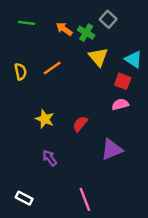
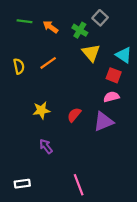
orange arrow: (64, 29) -> (50, 27), moved
yellow star: (45, 119) -> (41, 110), turned -30
purple triangle: (112, 149) -> (103, 122), moved
white rectangle: (24, 198) -> (22, 184), turned -35

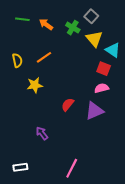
yellow triangle: (91, 53) -> (94, 39), moved
yellow star: (41, 110) -> (35, 85), moved
pink line: (79, 185) -> (72, 168), turned 48

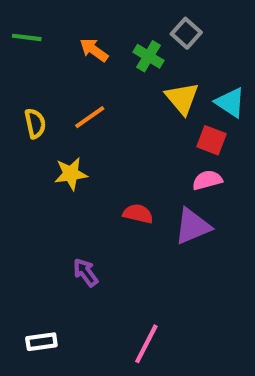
green line: (22, 19) -> (27, 37), moved
yellow triangle: (94, 39) -> (182, 98), moved
red semicircle: (68, 105) -> (138, 214), turned 64

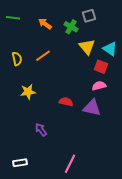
gray square: (186, 33) -> (89, 16), turned 32
yellow star: (71, 174) -> (28, 92), moved
purple triangle: (193, 226) -> (92, 108), turned 36

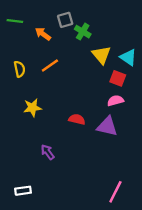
gray square: (89, 16) -> (65, 20), moved
orange arrow: (45, 24) -> (43, 34), moved
pink line: (70, 164) -> (115, 192), moved

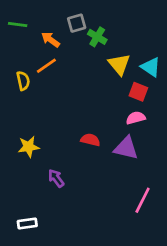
orange line: (50, 66) -> (46, 66), moved
yellow star: (32, 108) -> (29, 147), moved
pink line: (115, 192) -> (143, 200), moved

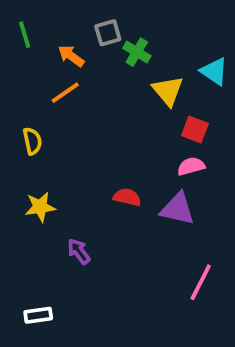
green line: (18, 25) -> (25, 35), turned 66
cyan triangle: (151, 67) -> (214, 71), moved
yellow semicircle: (23, 81) -> (32, 141), moved

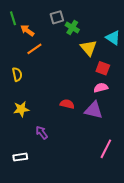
orange arrow: (71, 56) -> (27, 31), moved
white rectangle: (38, 315) -> (20, 157), moved

